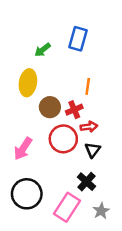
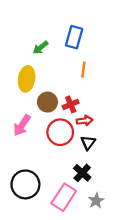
orange line: (88, 86) -> (83, 70), moved
pink arrow: (23, 149) -> (22, 125), moved

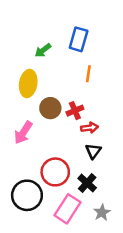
red circle: (60, 132) -> (55, 172), moved

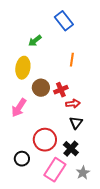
blue rectangle: (79, 39) -> (64, 21), moved, turned -54
black circle: (27, 195) -> (22, 159), size x0.6

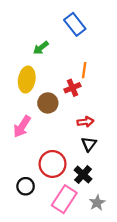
red cross: (61, 90) -> (72, 88), moved

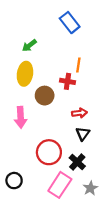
green arrow: (41, 48) -> (29, 45), moved
red cross: (72, 88) -> (67, 81), turned 32
pink arrow: (22, 126) -> (21, 117), turned -36
black circle: (26, 186) -> (14, 181), moved

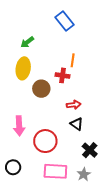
pink arrow: (21, 117) -> (19, 126), moved
black triangle: (83, 134) -> (77, 124), turned -32
black cross: (77, 162) -> (90, 150), moved
pink rectangle: (60, 185) -> (55, 171), turned 60

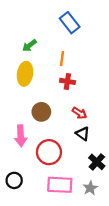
orange line: (73, 60) -> (62, 59), moved
brown circle: (41, 89) -> (41, 112), moved
red arrow: (74, 105) -> (79, 113), turned 40

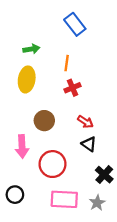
green arrow: (29, 46) -> (31, 49), turned -152
red cross: (67, 81) -> (72, 88), turned -32

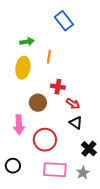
orange line: (67, 63) -> (49, 57), moved
red cross: (72, 88) -> (58, 87), moved, turned 32

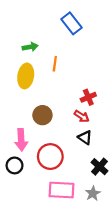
red cross: (58, 87) -> (88, 97), moved, turned -32
black circle: (13, 166) -> (14, 165), moved

